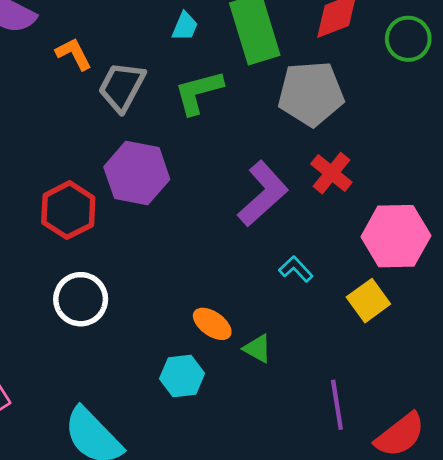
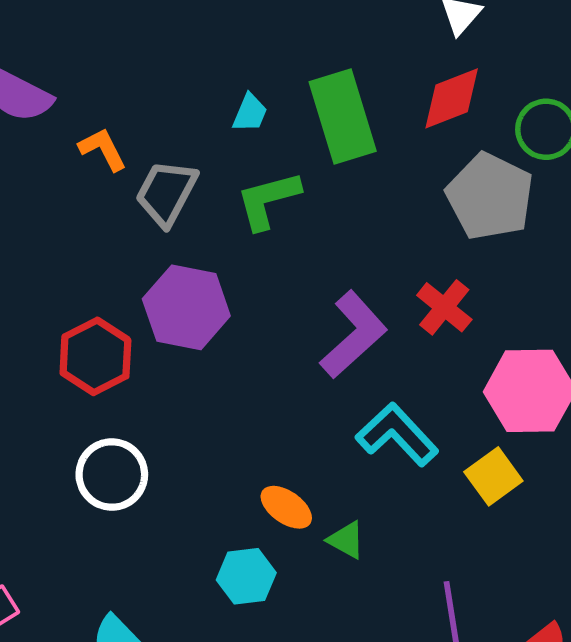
gray pentagon: (311, 94) -> (490, 196), moved, turned 30
cyan L-shape: (296, 269) -> (397, 435), size x1.8

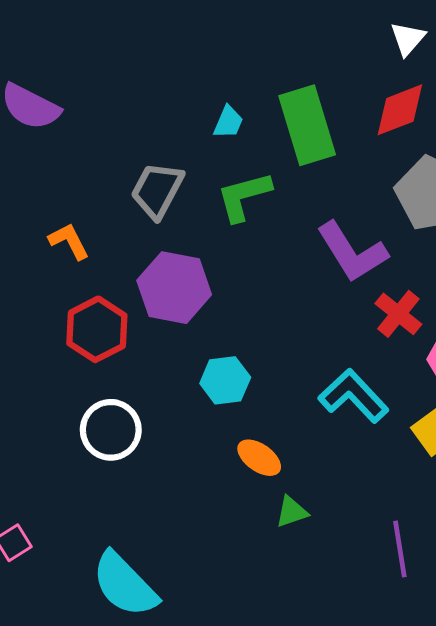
orange L-shape: (103, 149) -> (69, 241), moved
red cross: (444, 307) -> (398, 314), moved
purple L-shape: (353, 335) -> (352, 252), moved, turned 100
green triangle: (346, 540) -> (292, 512), moved, turned -48
cyan hexagon: (246, 576) -> (225, 380), moved

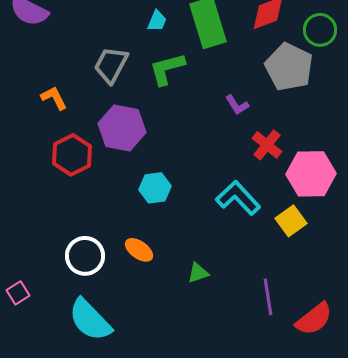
purple L-shape: (352, 252) -> (237, 105), size x0.5
white circle: (111, 430) -> (85, 256), moved
orange ellipse: (259, 458) -> (139, 250), moved

